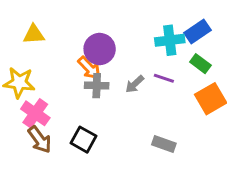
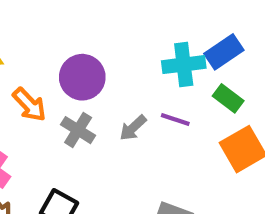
orange arrow: (89, 68) -> (29, 105), moved
gray cross: (97, 86) -> (78, 130), turned 30

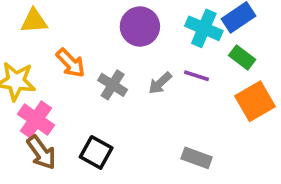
cyan cross: (184, 65) -> (204, 28), turned 30
purple circle: (82, 77) -> (140, 27), moved

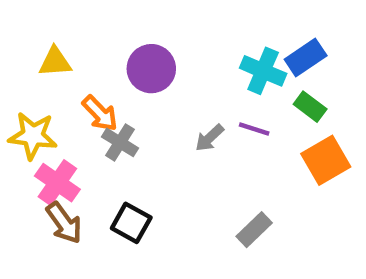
purple circle: (140, 27) -> (151, 69), moved
gray cross: (113, 85) -> (120, 142), moved
gray rectangle: (197, 158) -> (254, 230), turned -64

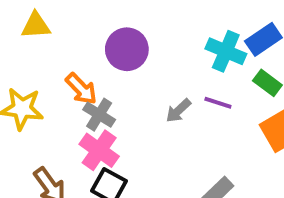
yellow triangle: (55, 62) -> (36, 25), moved
pink cross: (57, 183) -> (99, 150), moved

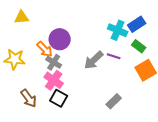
purple circle: (127, 49) -> (60, 39), moved
gray arrow: (178, 111) -> (94, 60), size x1.5

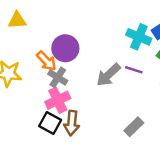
pink cross: (54, 80) -> (58, 100), turned 30
brown arrow: (29, 98) -> (72, 123), moved, turned 42
black square: (59, 98) -> (50, 123), moved

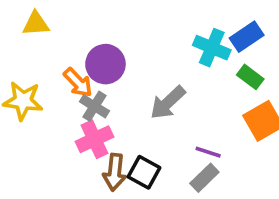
purple line: (134, 70) -> (208, 152), moved
black square: (50, 123) -> (144, 172), moved

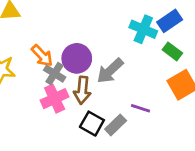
purple circle: (105, 64) -> (77, 58), moved
brown arrow: (115, 172) -> (82, 90), moved
gray rectangle: (204, 178) -> (116, 125), moved

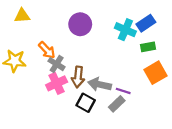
green rectangle: (172, 51) -> (148, 47), turned -48
purple circle: (77, 58) -> (80, 24), moved
gray arrow: (110, 71) -> (100, 84), moved, turned 55
gray rectangle: (116, 125) -> (117, 104), moved

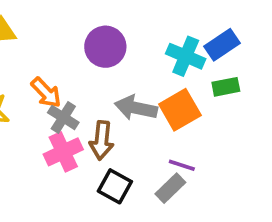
orange square: (155, 73) -> (180, 110), moved
gray arrow: (100, 84) -> (136, 108), moved

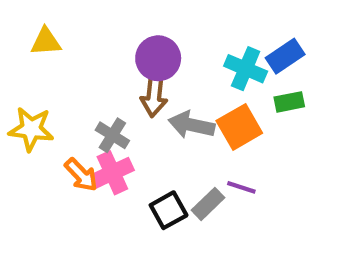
orange arrow: (46, 93) -> (81, 175), moved
brown arrow: (102, 140) -> (154, 96), moved
black square: (115, 186) -> (169, 210), turned 32
gray rectangle: (170, 188) -> (208, 204), moved

